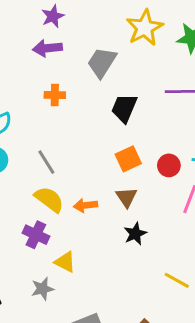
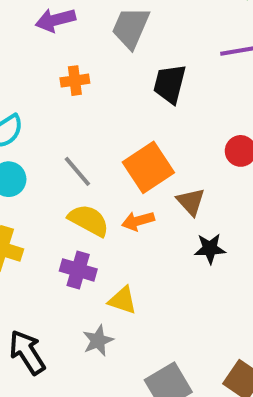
orange square: (128, 159) -> (148, 167), moved, size x1.4
black star: (135, 234) -> (210, 249), turned 30

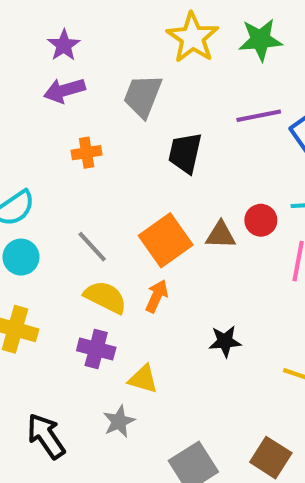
brown triangle: (191, 202) -> (221, 235), moved, turned -44
orange arrow: (138, 221) -> (157, 296), turned 132
black star: (210, 249) -> (225, 341), moved

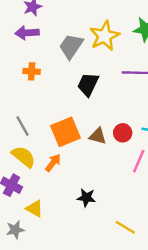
yellow star: (193, 38) -> (105, 36), moved

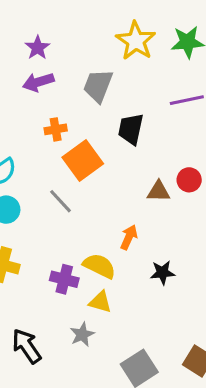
yellow star: (105, 36) -> (136, 41), moved
orange square: (65, 132) -> (83, 160), moved
yellow semicircle: (24, 157) -> (99, 266), moved
orange arrow: (53, 163) -> (129, 237), moved

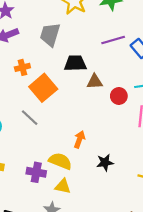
black trapezoid: (131, 129) -> (75, 63), turned 80
brown triangle: (159, 191) -> (95, 82), moved

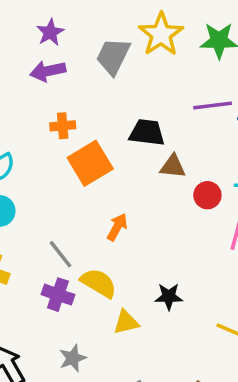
gray trapezoid: (50, 35) -> (113, 56), moved
gray line: (30, 118) -> (60, 254), moved
orange arrow: (79, 139) -> (117, 227), moved
yellow triangle: (63, 186) -> (126, 322), moved, turned -35

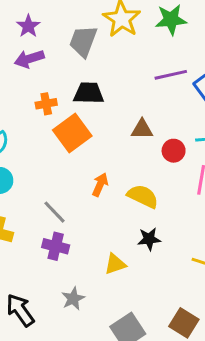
black trapezoid: (147, 133) -> (89, 93), moved
yellow semicircle: (99, 283) -> (143, 196), moved

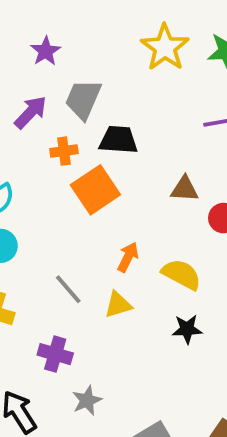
gray trapezoid: (83, 41) -> (83, 99), moved
purple arrow: (29, 59) -> (30, 112), moved, turned 148
purple cross: (56, 246) -> (55, 354), moved
yellow triangle: (115, 264) -> (118, 305), moved

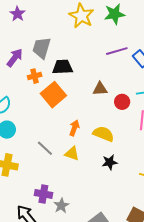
purple star: (46, 51) -> (17, 14), moved
yellow triangle: (118, 305) -> (72, 154), turned 42
purple cross: (55, 354) -> (43, 194), moved

